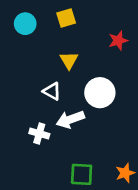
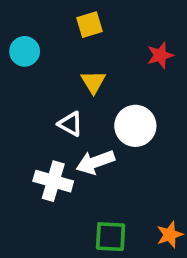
cyan circle: (25, 24) -> (25, 51), moved
white cross: (39, 134) -> (53, 181), size x1.4

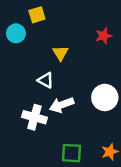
yellow square: (90, 25) -> (37, 15), moved
white circle: (135, 126) -> (105, 97), moved

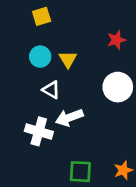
cyan circle: (16, 33) -> (40, 57), moved
white circle: (105, 97) -> (118, 87), moved

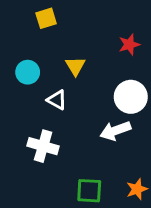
cyan circle: (40, 57) -> (28, 72), moved
white arrow: (69, 118) -> (115, 131), moved

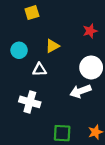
yellow triangle: (75, 66) -> (52, 46), turned 32
white triangle: (57, 100) -> (39, 70), turned -32

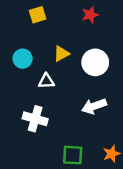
red star: (90, 31) -> (90, 15), moved
white circle: (91, 67) -> (95, 62), moved

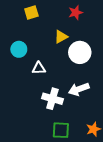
yellow triangle: (61, 54) -> (61, 37), moved
white cross: (35, 119) -> (52, 99), moved

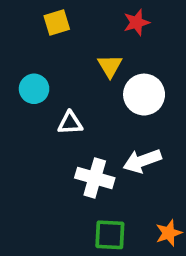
yellow triangle: (61, 37) -> (110, 66), turned -32

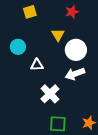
white arrow: (142, 161) -> (75, 74), moved
white cross: (95, 178) -> (50, 94), turned 30

